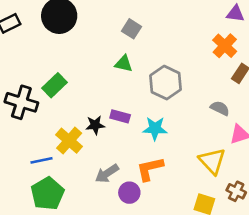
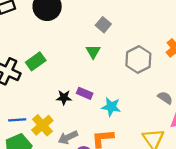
green triangle: (124, 64) -> (93, 52), turned 40
gray hexagon: (165, 83) -> (138, 60), moved
yellow cross: (69, 141) -> (42, 125), moved

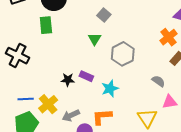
gray hexagon: (138, 60) -> (123, 54), moved
green rectangle: (36, 61) -> (46, 25), moved, turned -60
cyan star: (111, 107) -> (110, 89), turned -30

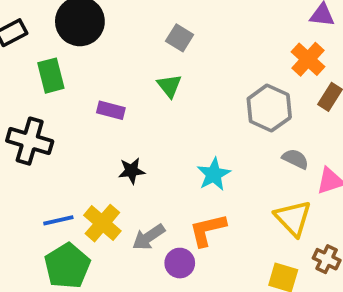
green rectangle: (46, 25) -> (51, 76), moved
gray hexagon: (123, 54) -> (269, 108), moved
purple rectangle: (86, 76) -> (111, 110), moved
gray semicircle: (158, 81) -> (295, 159), moved

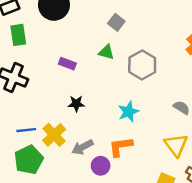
green rectangle: (51, 76) -> (18, 35), moved
green triangle: (169, 86) -> (106, 52), turned -42
gray hexagon: (269, 108) -> (142, 65), moved

